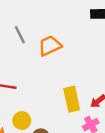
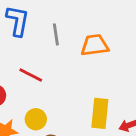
gray line: (20, 35) -> (56, 34), moved

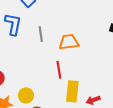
red line: (31, 75) -> (59, 70), moved, turned 54

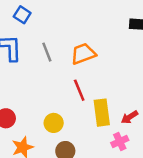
yellow circle: (26, 95) -> (54, 123), moved

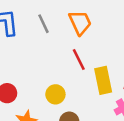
orange trapezoid: (83, 54) -> (80, 23), turned 90

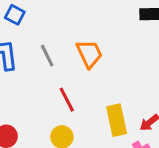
red line: (79, 60) -> (67, 100), moved

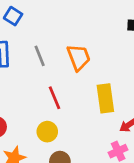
yellow rectangle: (117, 120) -> (105, 98), moved

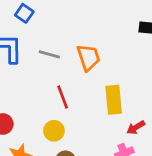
gray line: (40, 56) -> (49, 54), turned -55

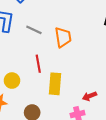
yellow rectangle: (114, 100) -> (55, 84), moved
yellow circle: (54, 131) -> (12, 81), moved

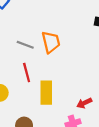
gray line: (34, 30) -> (25, 45), moved

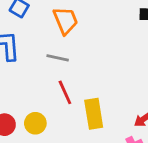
orange trapezoid: (51, 42) -> (65, 21), moved

